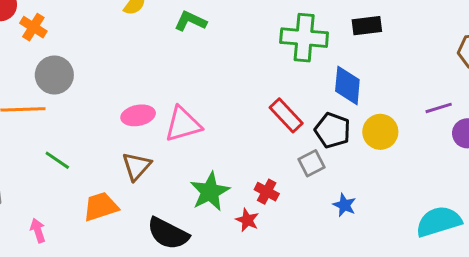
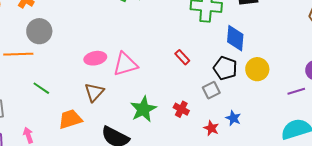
purple line: (439, 108) -> (296, 91), moved
red rectangle: (286, 115) -> (182, 57), moved, size x0.7
red star: (247, 220) -> (211, 128), moved

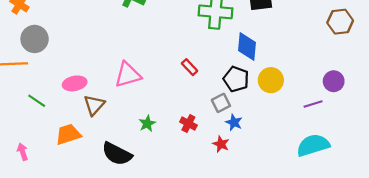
pink ellipse: (95, 58) -> (75, 83), moved
green star: (143, 109) -> (147, 123), size x0.6
blue star: (233, 118) -> (234, 122), moved

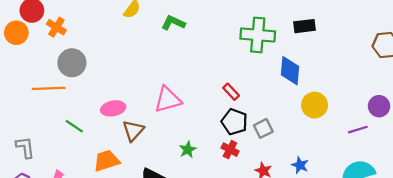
black pentagon: (236, 79) -> (234, 122), moved
blue star: (234, 122) -> (300, 165), moved

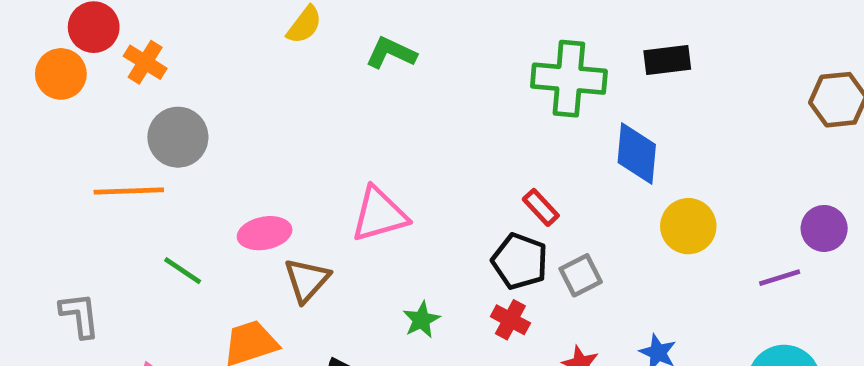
red rectangle: (231, 92) -> (541, 207), moved

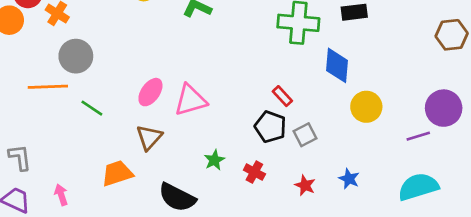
purple circle: (824, 228) -> (444, 108), size x1.4
pink ellipse: (265, 233) -> (150, 92), moved, turned -44
green line: (183, 271) -> (92, 108), moved
red cross: (510, 320) -> (254, 172), moved

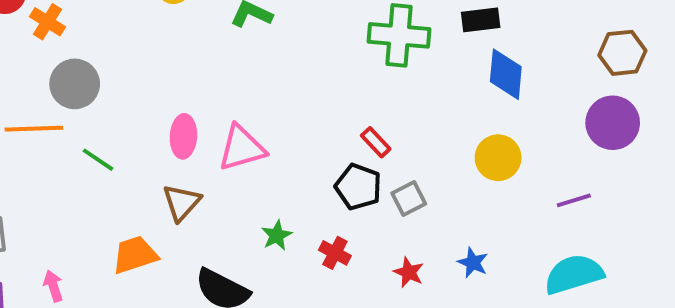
blue diamond: (337, 65) -> (506, 74), moved
pink ellipse: (150, 92) -> (183, 136), turned -32
purple circle: (444, 108) -> (613, 123), moved

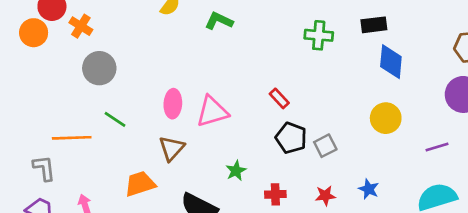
green cross: (399, 35) -> (319, 35), size x0.7
orange line: (34, 129) -> (72, 138), moved
red rectangle: (376, 142) -> (279, 98), moved
red cross: (335, 253) -> (275, 194), moved, turned -30
red star: (409, 272) -> (325, 196), turned -30

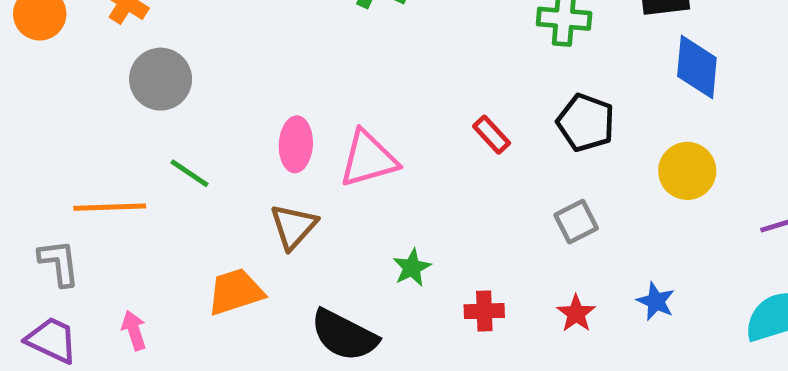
black pentagon: (291, 138) -> (586, 123), moved
red star: (325, 196) -> (576, 313), turned -30

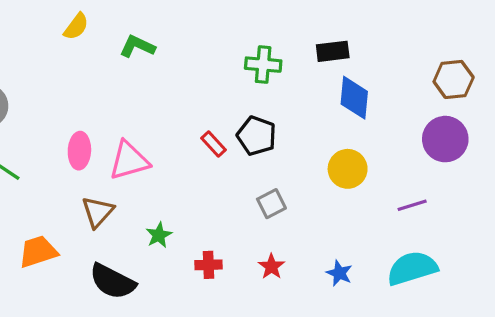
black pentagon: (586, 123) -> (257, 136), moved
brown triangle: (293, 226) -> (98, 212), moved
blue star: (656, 301) -> (339, 273), moved

